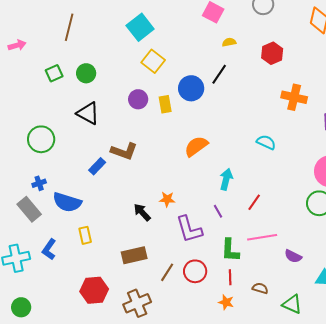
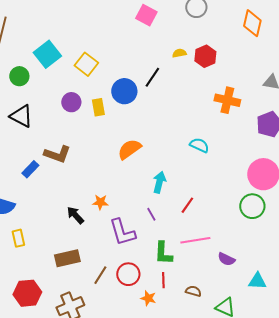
cyan square: (140, 27) -> (47, 54), moved
yellow semicircle: (229, 42) -> (179, 53), moved
orange star: (226, 302) -> (148, 298), moved

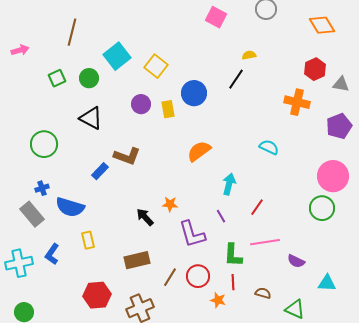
orange diamond: (252, 23) -> (322, 25), turned -44
red hexagon: (205, 56) -> (315, 69), moved
black line: (152, 77) -> (236, 79), moved

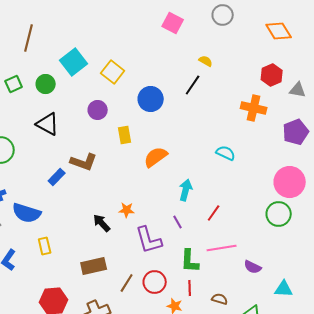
yellow semicircle: (249, 55) -> (206, 61), turned 40
yellow rectangle: (168, 109) -> (125, 135), moved

